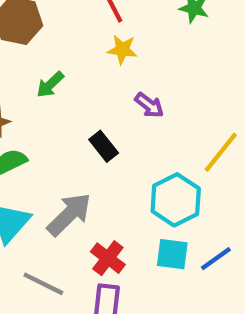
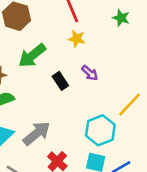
green arrow: (50, 85) -> (32, 56), size x1.6
black rectangle: (104, 146) -> (60, 81), moved

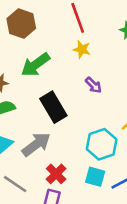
black rectangle: (60, 81) -> (53, 107), moved, size x1.6

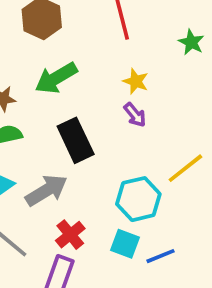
yellow star: (82, 49) -> (136, 81), moved

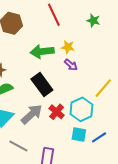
green arrow: (56, 78) -> (42, 52), moved, turned 35
red cross: (70, 235) -> (57, 112), moved

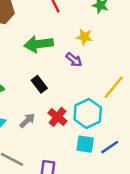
yellow star: (68, 47) -> (84, 37), moved
black rectangle: (42, 85) -> (39, 84), size x0.6
gray arrow: (32, 114) -> (27, 120), size x0.6

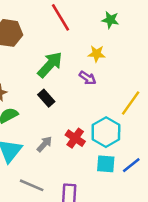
green arrow: (39, 44) -> (50, 65), turned 144
black rectangle: (39, 84) -> (46, 98), moved

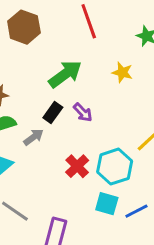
purple arrow: (88, 78) -> (83, 112), moved
black rectangle: (46, 98) -> (53, 113), turned 66
gray arrow: (44, 144) -> (34, 137), moved

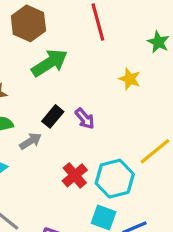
green arrow: (65, 74) -> (50, 63), moved

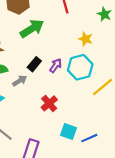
purple arrow: (85, 119) -> (56, 66), turned -104
cyan hexagon: (115, 179) -> (80, 67), moved

